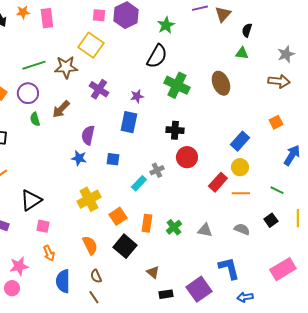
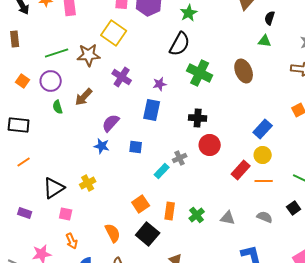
purple semicircle: (88, 135) -> (111, 123), turned 30
yellow cross: (89, 199) -> (88, 183), moved, size x0.7

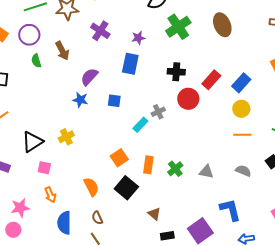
green cross: (200, 73) -> (178, 27), turned 30
brown arrow: (84, 97) -> (62, 51), turned -72
red rectangle: (241, 170) -> (211, 80), moved

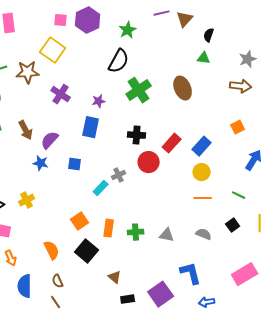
brown arrow: (62, 51) -> (26, 130), moved
green cross: (175, 169) -> (136, 232), turned 35

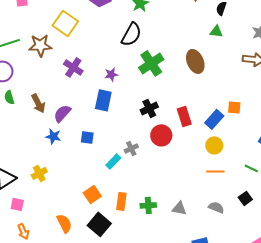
orange square: (238, 127) -> (234, 107), moved, turned 32
black cross: (137, 135) -> (149, 108), turned -30
red rectangle: (172, 143) -> (184, 116), turned -60

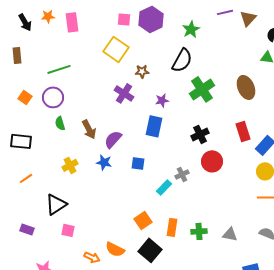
brown star: (40, 45) -> (142, 71), moved, size x0.6
red rectangle: (184, 116) -> (243, 131), moved
yellow cross: (39, 173) -> (70, 165), moved
orange semicircle: (64, 223) -> (115, 249), turned 144
orange arrow: (23, 231) -> (92, 257), moved, turned -42

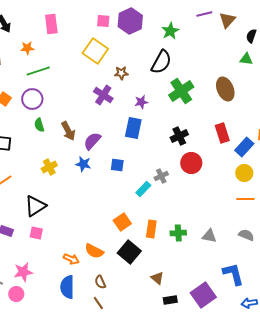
orange star: (48, 16) -> (27, 48), moved
pink square: (68, 230) -> (36, 233), moved

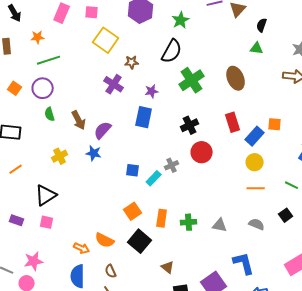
pink square: (103, 21) -> (92, 12), moved
pink rectangle: (51, 24) -> (62, 13), turned 30
blue square: (117, 165) -> (133, 170), moved

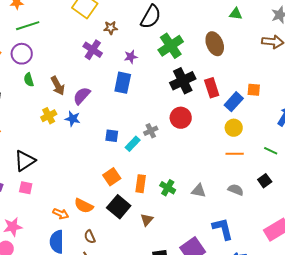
black cross: (190, 125) -> (183, 81), moved, size x1.4
yellow cross: (60, 156) -> (49, 116), moved
green cross: (189, 222) -> (168, 188), turned 35
brown triangle: (168, 267) -> (147, 220), moved, turned 32

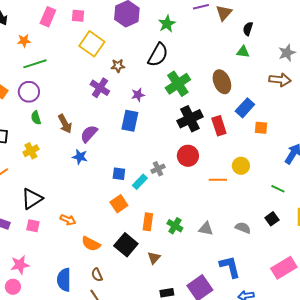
blue rectangle: (234, 102) -> (245, 108), moved
yellow cross: (49, 116) -> (31, 151), moved
orange line: (235, 154) -> (218, 180), moved
orange square: (112, 177) -> (119, 204), moved
orange arrow: (61, 214) -> (68, 220), moved

